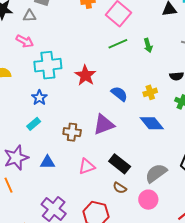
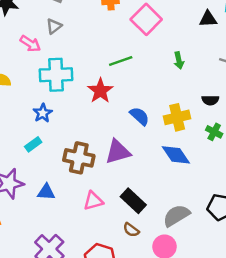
gray triangle: (30, 16) -> (54, 26), moved, turned -40
green line: (118, 44) -> (121, 61), moved
yellow cross: (150, 92) -> (177, 117), size x1.5
brown cross: (72, 132) -> (79, 158), size x1.4

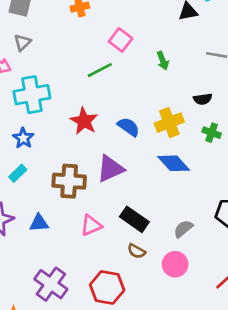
pink square: (146, 19) -> (121, 40), moved, size x0.7
red star: (100, 91) -> (84, 121), moved
gray semicircle: (176, 216) -> (183, 229), size x0.7

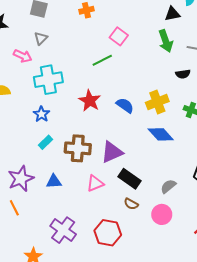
green arrow: (163, 61) -> (166, 41), moved, size x1.5
black semicircle: (203, 99) -> (183, 74), moved
purple triangle: (110, 169) -> (112, 152), moved
cyan rectangle: (18, 173) -> (45, 142), moved

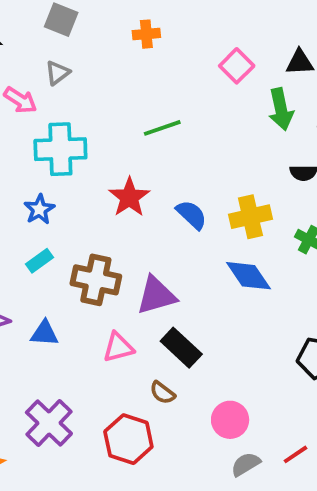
pink square: (119, 36) -> (237, 66), moved
gray semicircle: (168, 186) -> (246, 464), moved
brown semicircle: (131, 204) -> (162, 393), moved

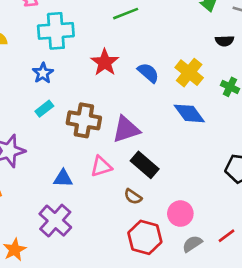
yellow cross: (250, 217) -> (189, 73), turned -36
blue triangle: (45, 333) -> (63, 178), moved
red hexagon: (128, 439) -> (145, 237), moved

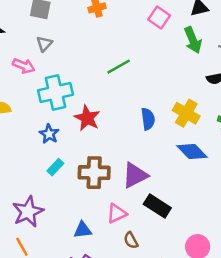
red star: (105, 62) -> (87, 118), moved
blue semicircle: (148, 73) -> (148, 119), turned 50
brown semicircle: (133, 197) -> (131, 240), moved, turned 35

